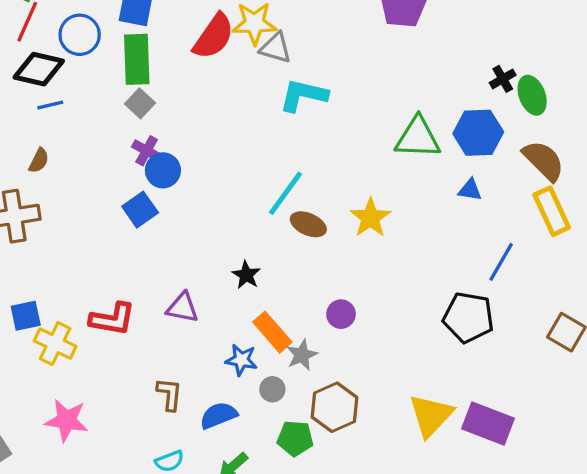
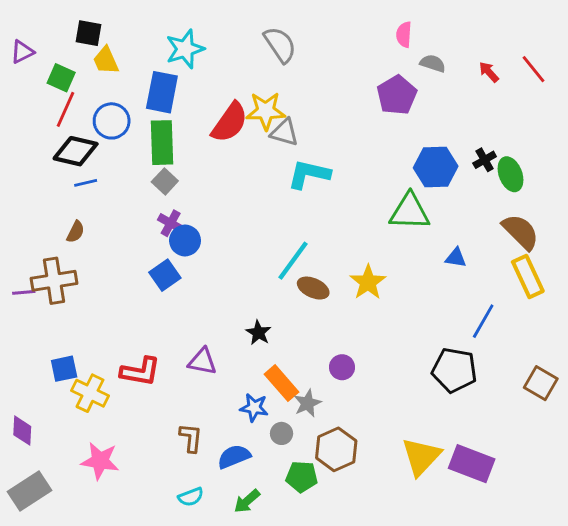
blue hexagon: (478, 133) -> (436, 167), moved

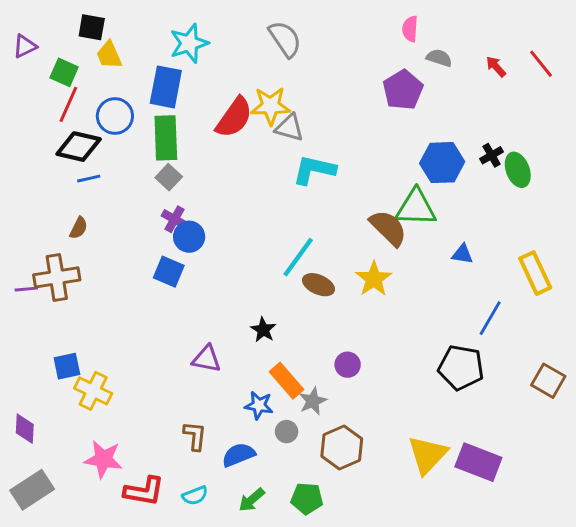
brown semicircle: (521, 232) -> (388, 228), moved
blue square: (165, 275) -> (169, 272), turned -32
red L-shape: (140, 372) -> (144, 491), moved
green pentagon: (302, 477) -> (307, 498), moved

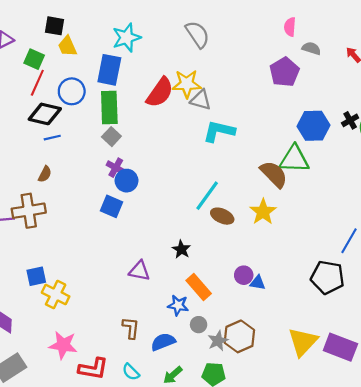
blue triangle: (462, 254) -> (258, 283), moved
gray star: (313, 401) -> (218, 341), moved
cyan semicircle: (195, 496) -> (131, 372), turned 66

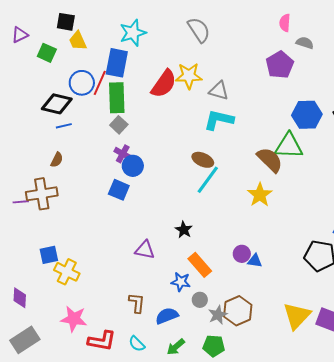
red line: (37, 83) -> (100, 83), moved
gray triangle: (201, 100) -> (219, 91), moved
brown ellipse: (222, 216) -> (203, 160), moved

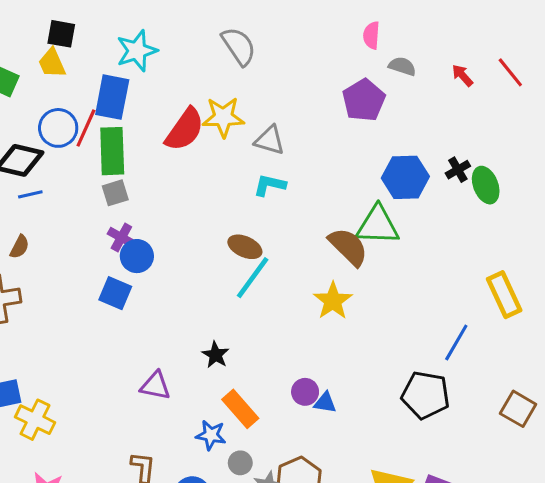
black square: (66, 22) -> (61, 34), moved
cyan L-shape: (219, 120) -> (270, 185), size x0.7
gray square: (119, 125) -> (115, 193), turned 30

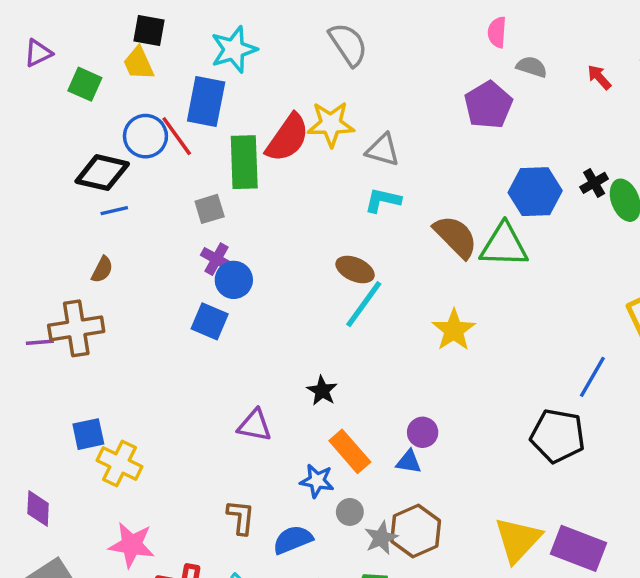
red line: (86, 128) -> (177, 136), turned -60
green rectangle: (112, 151) -> (244, 162), moved
brown semicircle: (348, 247) -> (455, 237), moved
blue triangle: (325, 403) -> (409, 462), moved

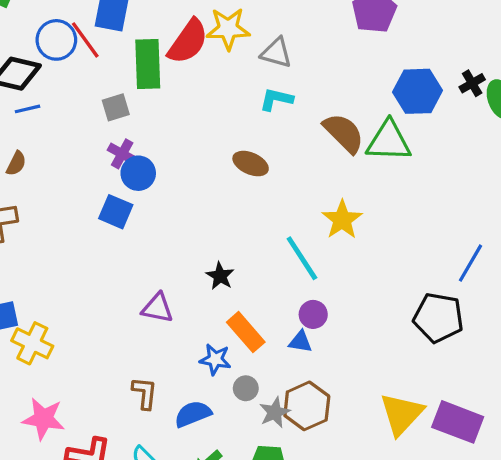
cyan line: (364, 304) -> (302, 258), moved, turned -69

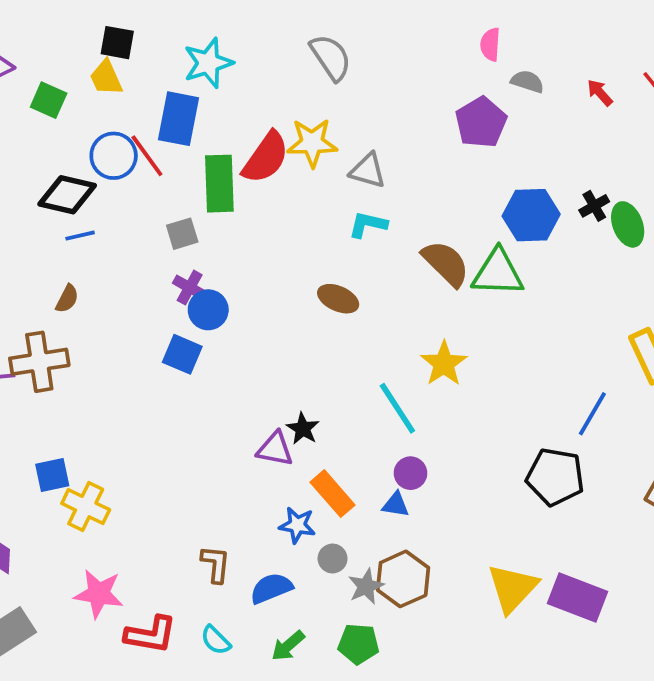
purple triangle: (157, 308) -> (275, 449), moved

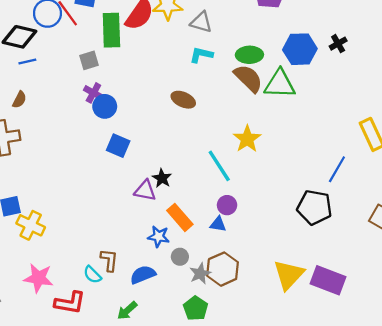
green ellipse: (628, 224) -> (249, 55), moved, turned -70
blue square: (182, 354) -> (118, 146), moved
cyan semicircle: (216, 640) -> (92, 275), moved
green pentagon: (359, 644) -> (196, 308), turned 30
green arrow: (288, 646) -> (127, 311), moved

